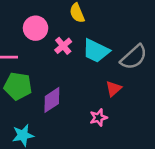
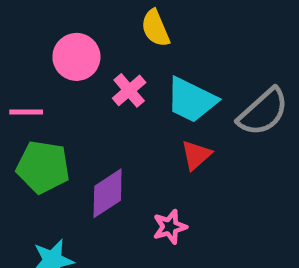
red triangle: (114, 89) -> (196, 155), moved
pink star: (98, 118) -> (170, 227), moved

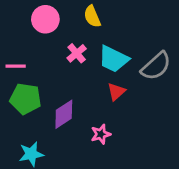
pink circle: (76, 57) -> (45, 19), moved

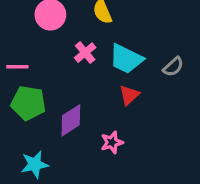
gray semicircle: (156, 66) -> (173, 67), size x0.6

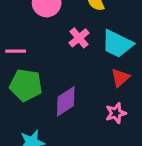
pink star: (112, 142) -> (116, 113), moved

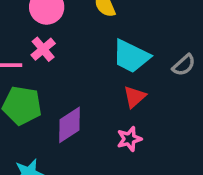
pink cross: (79, 38) -> (43, 49), moved

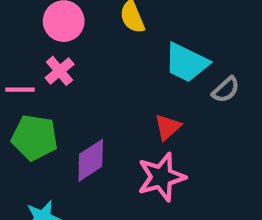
cyan trapezoid: (131, 56) -> (186, 63), moved
pink star: (129, 139) -> (161, 177), size x1.6

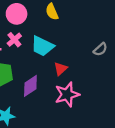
cyan trapezoid: (186, 63) -> (42, 46), moved
red triangle: (168, 127) -> (61, 69), moved

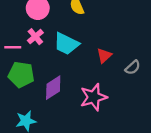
gray semicircle: (100, 49) -> (133, 67), moved
red triangle: (61, 69) -> (104, 56), moved

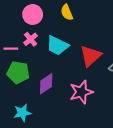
red triangle: (104, 56) -> (91, 56), size x1.6

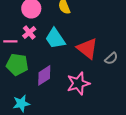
cyan trapezoid: (57, 45) -> (55, 38), turned 30
red triangle: (91, 56) -> (87, 48), turned -40

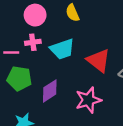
pink cross: (29, 32) -> (33, 42), turned 32
cyan trapezoid: (55, 38) -> (62, 49), turned -75

